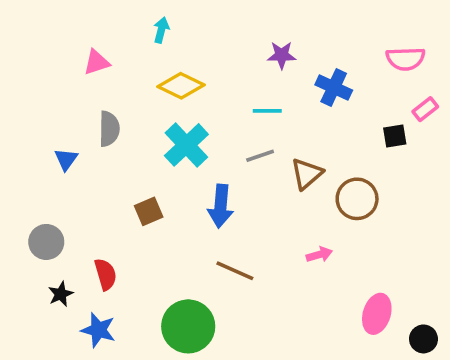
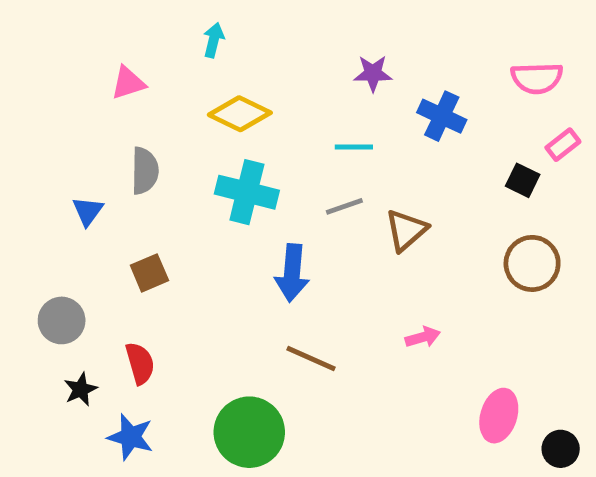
black square: (395, 136) -> (523, 180), turned 35
cyan cross: (186, 145) -> (247, 192), turned -33
brown circle: (357, 199) -> (532, 263), moved
brown square: (149, 211) -> (149, 273), moved

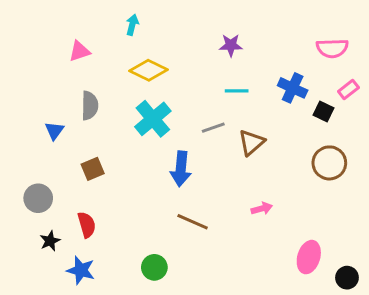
blue cross: (442, 116) -> (293, 88), moved
cyan line: (354, 147) -> (237, 91), moved
cyan cross: (247, 192) -> (153, 119), turned 36
green circle: (249, 432) -> (154, 267), size x0.6

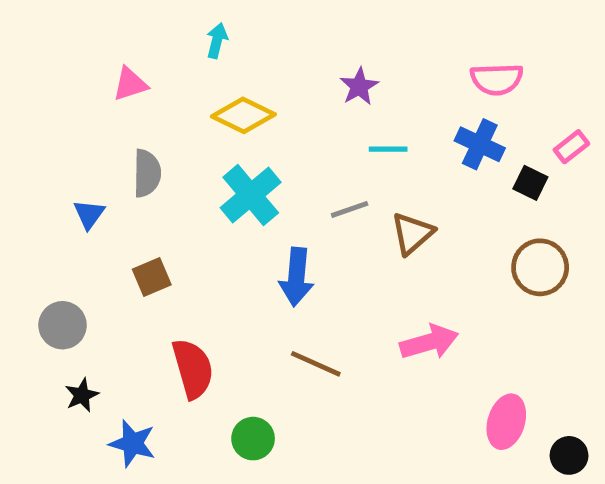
purple star: (231, 45) -> (359, 86), moved, turned -30
pink semicircle: (332, 48) -> (497, 79), moved
pink arrow: (262, 209) -> (429, 342), size x1.6
red semicircle: (87, 225) -> (193, 369), moved, size x1.4

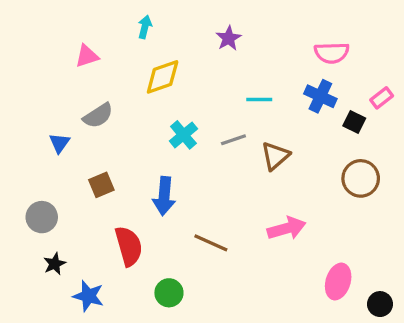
purple star: (359, 86) -> (229, 38), moved
yellow diamond: (243, 115) -> (163, 77), turned -45
gray semicircle: (147, 173) -> (98, 116), turned 56
cyan cross: (251, 195) -> (183, 135), moved, size x0.7
blue arrow: (296, 277) -> (164, 196), moved

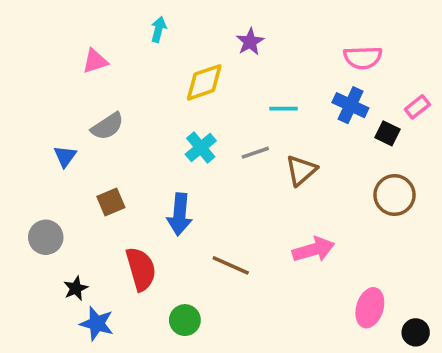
yellow diamond: (163, 77) -> (204, 82), moved
black star: (55, 264) -> (76, 288), moved

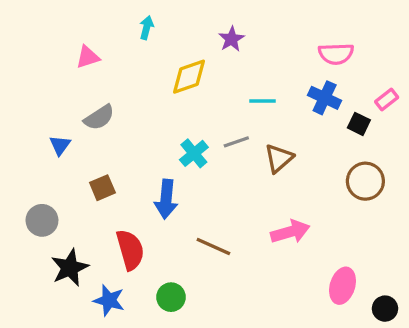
cyan cross: (201, 147) -> (194, 153), moved
black star: (76, 288) -> (70, 268), size x1.6
blue star: (97, 324) -> (109, 300), moved

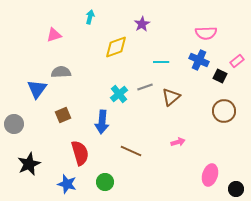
gray semicircle: (99, 117) -> (61, 72), turned -150
blue triangle: (60, 145) -> (37, 89), size x1.5
gray circle: (42, 220) -> (14, 124), moved
pink arrow: (290, 232) -> (178, 142), size x0.6
black star: (70, 268) -> (29, 164), moved

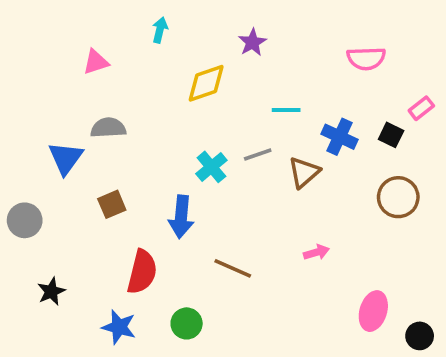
blue cross: (199, 60) -> (340, 137), moved
red semicircle: (80, 153) -> (142, 272), turned 30
black star: (29, 164) -> (51, 291), size x0.7

